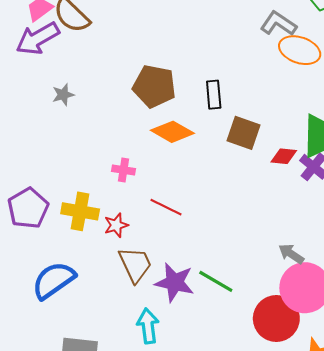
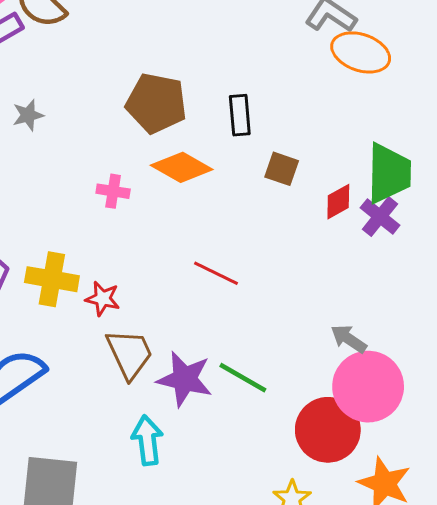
brown square: (243, 133) -> (282, 169), size x0.7
red diamond: (284, 156) -> (338, 202), turned -35
pink cross: (124, 170) -> (113, 191), moved
red line: (166, 207) -> (216, 273), moved
red star: (116, 225) -> (103, 299), turned 30

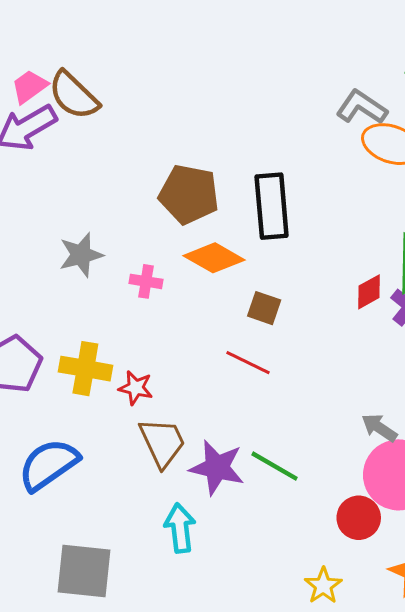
gray star: (28, 115) -> (81, 255), moved, size x1.4
black rectangle: (240, 115) -> (272, 206), size x1.6
brown square: (282, 169) -> (264, 308), moved
red circle: (328, 430) -> (359, 518), size x0.7

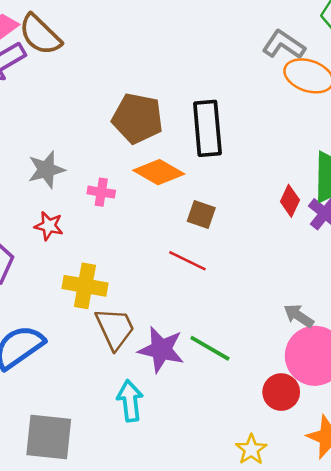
red diamond: (369, 292) -> (290, 201), turned -36
yellow cross: (85, 369) -> (85, 286), moved
red star: (136, 388) -> (49, 226), moved

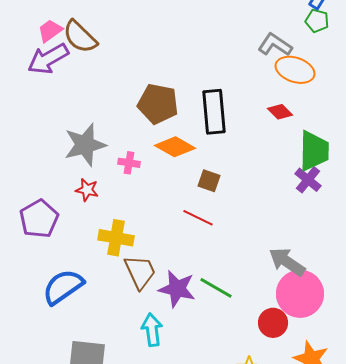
gray star: (46, 170) -> (85, 145), size x1.4
red diamond: (290, 201) -> (280, 112), moved, turned -70
gray arrow: (299, 316) -> (287, 262), size x1.5

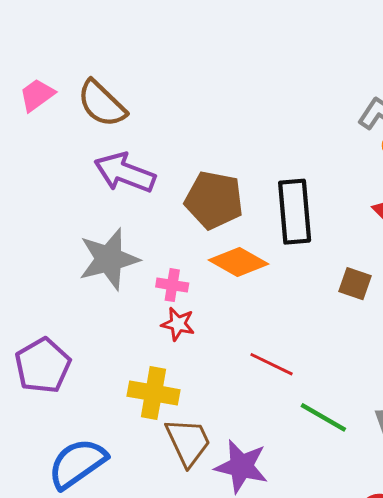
pink trapezoid: (50, 31) -> (37, 95), moved
purple arrow: (48, 59) -> (125, 173), moved, turned 51
brown square: (209, 181) -> (355, 284), moved
red star: (87, 190) -> (178, 324), moved
green line: (216, 288) -> (323, 417), moved

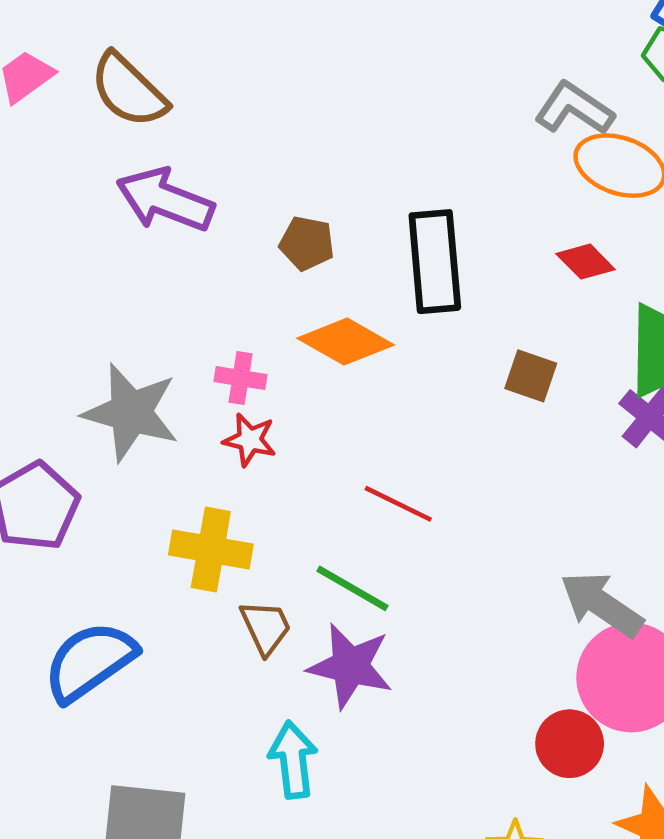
brown pentagon: (214, 200) -> (307, 243), size x0.6
gray star: (109, 259) -> (131, 412), moved, turned 30
green line: (323, 417) -> (352, 588), moved
brown trapezoid: (188, 442) -> (266, 627), size x0.7

